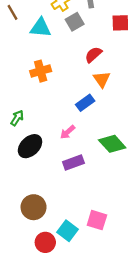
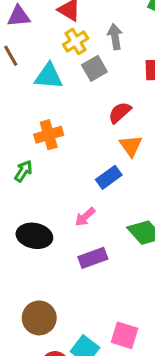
green arrow: (17, 118) -> (23, 171), moved
black ellipse: (30, 146) -> (34, 236), turned 55

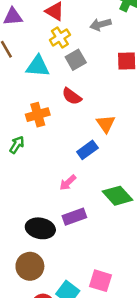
gray arrow: (115, 37) -> (100, 24), moved, turned -96
red semicircle: (120, 113) -> (72, 96), moved, turned -102
black ellipse: (34, 236) -> (40, 228), moved

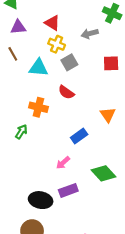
yellow cross: (60, 37) -> (57, 44), turned -35
orange cross: (38, 115) -> (38, 107), turned 30
orange triangle: (106, 124) -> (108, 115), moved

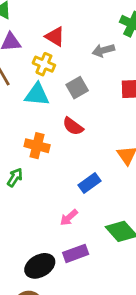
yellow cross: (57, 44) -> (44, 64), moved
black ellipse: (41, 200) -> (40, 266), turned -40

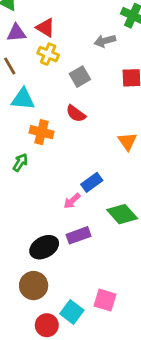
red triangle: (55, 37) -> (45, 28), moved
cyan triangle: (37, 95) -> (23, 99), moved
blue rectangle: (90, 183) -> (92, 182), moved

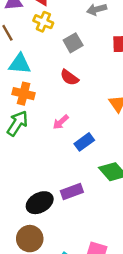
orange cross: (41, 132) -> (24, 94), moved
green arrow: (20, 163) -> (17, 123), size x1.5
pink arrow: (72, 201) -> (61, 122), moved

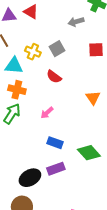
yellow cross: (43, 22) -> (33, 52), moved
blue rectangle: (84, 142) -> (55, 143), moved, turned 56

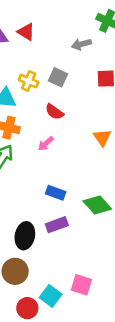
gray square: (57, 49) -> (58, 77), turned -35
pink arrow: (47, 113) -> (46, 144), moved
black ellipse: (30, 178) -> (25, 236), turned -50

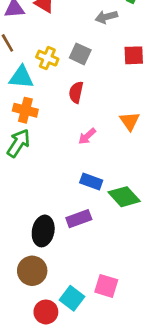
red semicircle: (54, 112) -> (76, 92), turned 66
pink arrow: (46, 144) -> (87, 136), moved
blue rectangle: (56, 193) -> (91, 182), moved

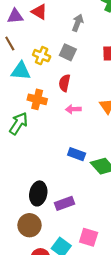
gray arrow: (106, 17) -> (78, 23), moved, turned 126
orange cross: (25, 110) -> (37, 99), moved
pink arrow: (87, 136) -> (73, 109), moved, turned 40
purple rectangle: (79, 219) -> (65, 203), moved

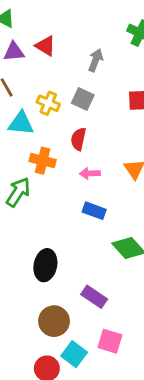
blue rectangle: (77, 154) -> (94, 211), moved
black ellipse: (38, 193) -> (45, 265), moved
purple rectangle: (65, 203) -> (94, 297), moved, turned 54
brown circle: (29, 225) -> (54, 321), moved

